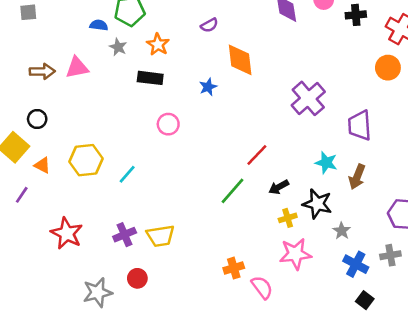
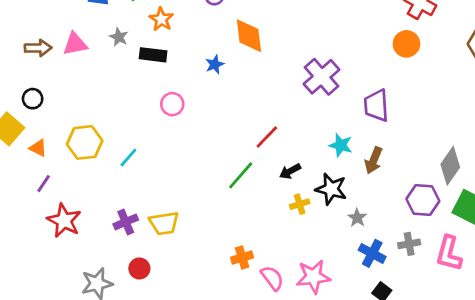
gray star: (118, 47) -> (119, 37), moved
purple line: (22, 195) -> (44, 184), moved
pink star: (295, 254) -> (313, 277), moved

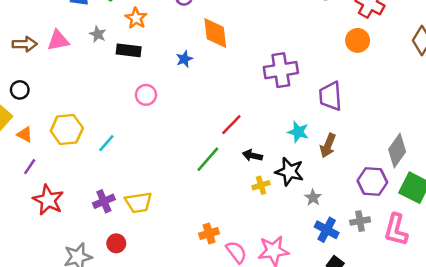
purple cross: (322, 77) -> (281, 70), turned 32
black arrow: (290, 171) -> (252, 155), turned 42

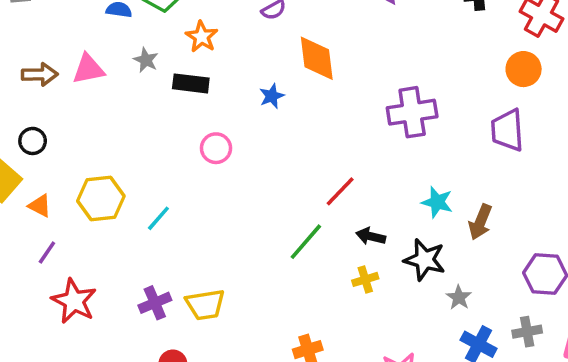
purple trapezoid: (330, 96) -> (507, 130), moved
yellow cross: (261, 185) -> (365, 279), moved

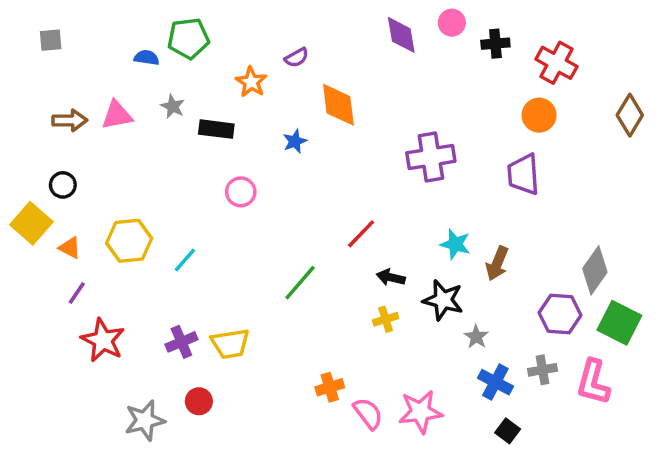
orange star: (202, 37) -> (251, 82), moved
green line: (306, 242) -> (300, 283), moved

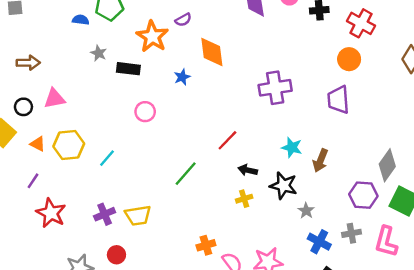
orange star: (251, 82) -> (152, 36), size x1.5
pink triangle: (117, 115) -> (54, 99), moved
orange triangle: (70, 248) -> (38, 144), moved

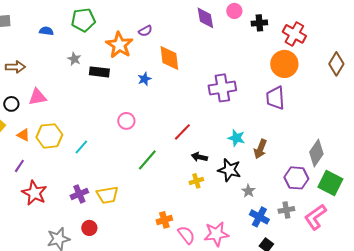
blue semicircle: (81, 20) -> (46, 31), moved
orange circle: (349, 59) -> (284, 64), size x1.4
pink circle: (145, 112) -> (126, 121), moved
pink L-shape: (386, 242) -> (315, 217), turned 40

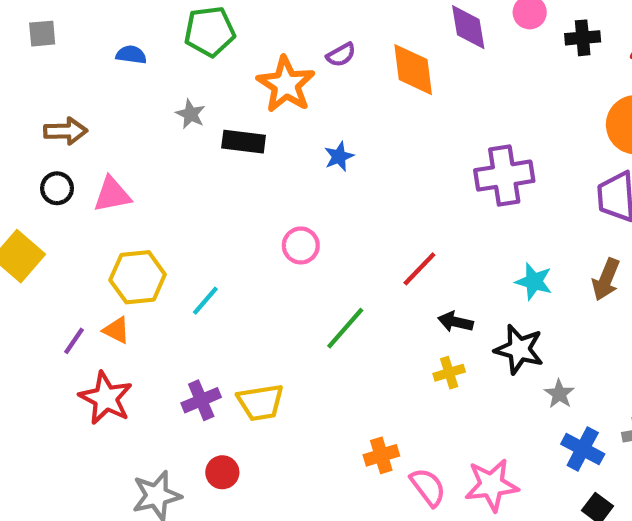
orange diamond: (169, 58) -> (413, 70), moved
black circle: (11, 104) -> (57, 188), moved
orange triangle: (23, 135) -> (116, 330), moved
brown arrow: (260, 149) -> (606, 279), moved

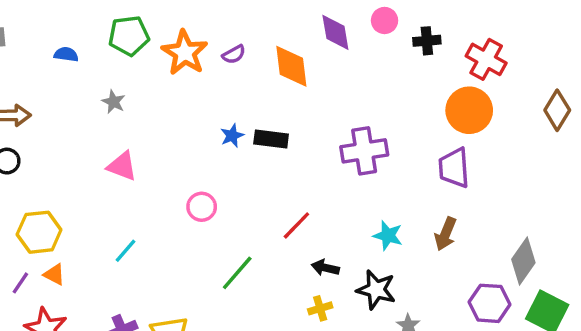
orange star: (286, 84) -> (185, 53), moved
black rectangle: (244, 142) -> (271, 139), moved
pink triangle: (112, 195) -> (122, 166), moved, turned 32
yellow hexagon: (138, 277) -> (39, 232), moved

